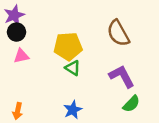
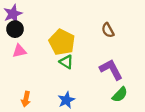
brown semicircle: (118, 33) -> (108, 30), size x0.6
yellow pentagon: (68, 46) -> (62, 42), turned 30
orange arrow: (18, 111) -> (26, 99), moved

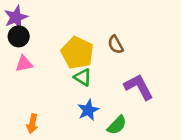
brown semicircle: (108, 30) -> (116, 45), moved
green semicircle: (120, 95) -> (117, 125), moved
blue star: (66, 100) -> (88, 110), moved

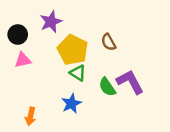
purple star: (16, 17) -> (51, 22), moved
blue star: (88, 110) -> (71, 104), moved
green semicircle: (117, 125) -> (107, 87), moved, turned 102

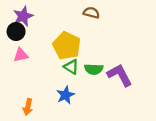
purple star: (51, 22) -> (23, 16), moved
brown semicircle: (108, 42) -> (91, 13), moved, turned 133
green semicircle: (107, 87) -> (94, 69), moved, turned -54

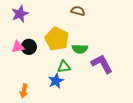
black circle: (16, 32) -> (29, 47), moved
green triangle: (71, 67) -> (64, 67), moved, turned -40
green semicircle: (94, 69) -> (80, 49), moved

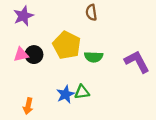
brown semicircle: (78, 11) -> (91, 12), turned -112
purple L-shape: (102, 64) -> (137, 62), moved
green triangle: (64, 67) -> (82, 92), moved

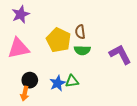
brown semicircle: (91, 12) -> (80, 32), moved
pink triangle: (21, 55) -> (18, 48), size x1.6
black circle: (34, 55) -> (30, 80), moved

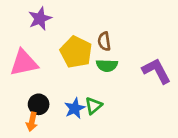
purple star: (21, 14) -> (40, 19), moved
green triangle: (72, 81) -> (93, 106), turned -32

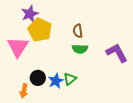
yellow pentagon: (76, 52) -> (40, 30), moved
pink triangle: (24, 63) -> (18, 47), turned -45
black circle: (39, 104) -> (38, 78), moved

